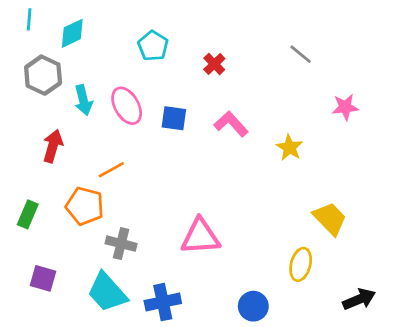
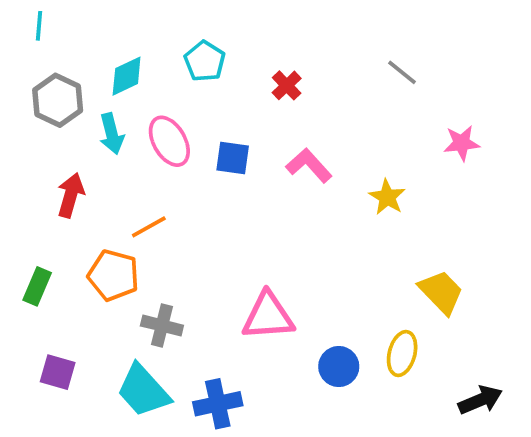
cyan diamond: (72, 33) -> (127, 76), moved
blue circle: (253, 306) -> (339, 367), moved

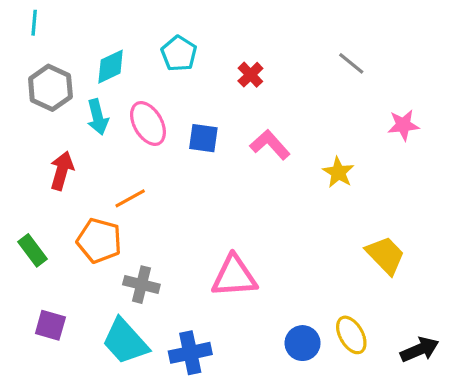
green rectangle: (37, 286) -> (33, 250), turned -60
yellow ellipse: (402, 353) -> (351, 335), moved, turned -45
blue circle: (339, 367) -> (303, 343), moved

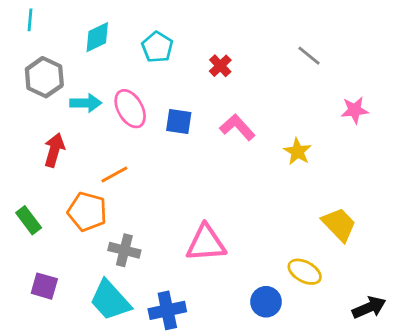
cyan diamond: (111, 67) -> (97, 37), moved
cyan arrow: (98, 117) -> (86, 103), turned -76
yellow ellipse: (351, 335) -> (305, 272), moved, turned -32

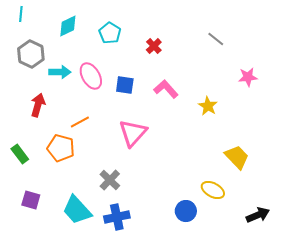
pink triangle: (206, 243) -> (133, 133), moved, turned -44
gray cross: (124, 250) -> (110, 180), moved, turned 30

